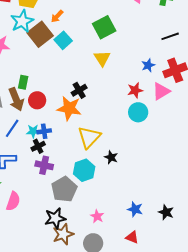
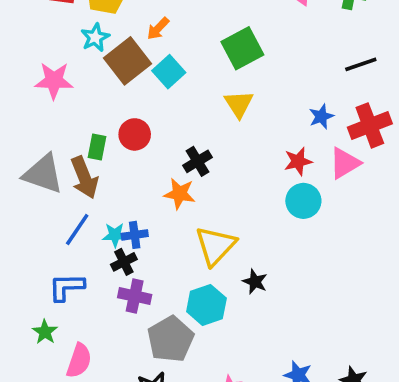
cyan star: (22, 21) -> (95, 37), size x0.7
red circle: (37, 100) -> (135, 134), moved
orange star: (69, 108) -> (180, 194), size x0.7

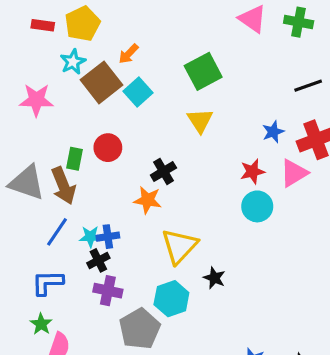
green star: (45, 332) -> (41, 324), moved

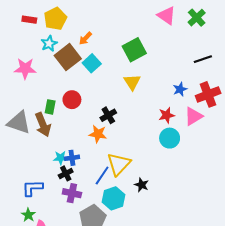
green cross: (299, 22) -> (197, 18), turned 36
blue line: (57, 232) -> (102, 176), moved

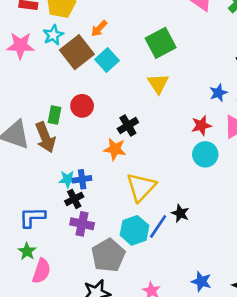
pink star: (25, 68) -> (20, 46), moved
blue line: (102, 176) -> (158, 226), moved
black star: (142, 185) -> (180, 213), moved

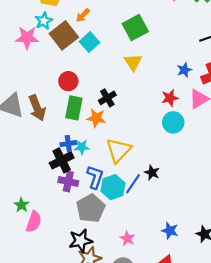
pink star: (20, 46) -> (27, 38), moved
green rectangle: (55, 115) -> (74, 108), moved, size x1.5
cyan star: (68, 179) -> (82, 147), moved
black cross: (74, 199) -> (62, 160), size x1.5
blue L-shape: (32, 217) -> (95, 177), moved, turned 110

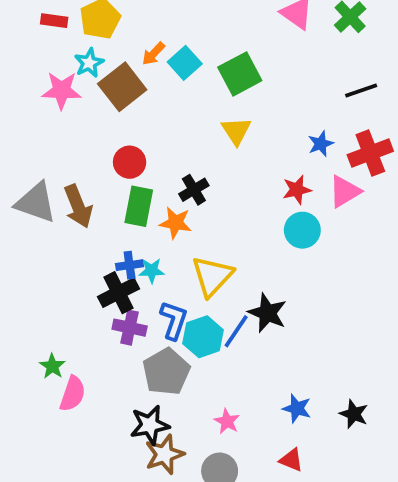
cyan square: (90, 42) -> (185, 63), moved
black star: (152, 173) -> (267, 313), size x1.5

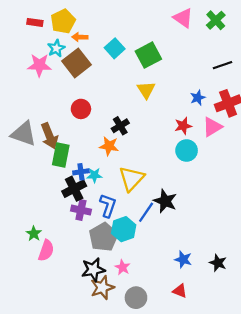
orange arrow: (153, 54) -> (80, 37), moved, turned 48
green rectangle: (139, 206) -> (61, 155), moved
cyan hexagon: (203, 337) -> (124, 229), moved
pink star: (227, 421) -> (122, 267), moved

